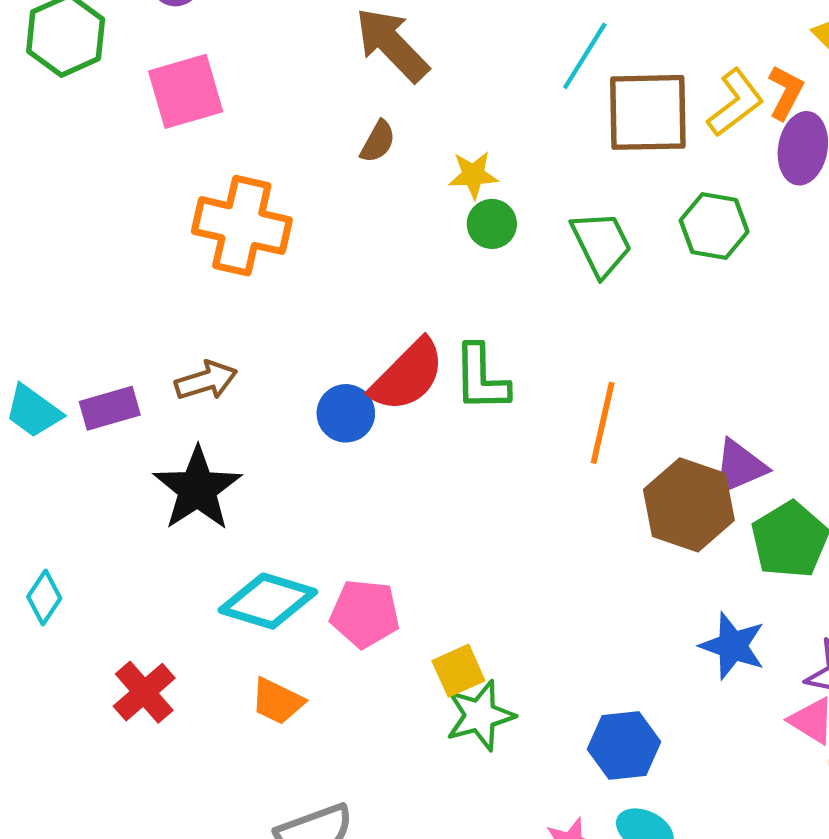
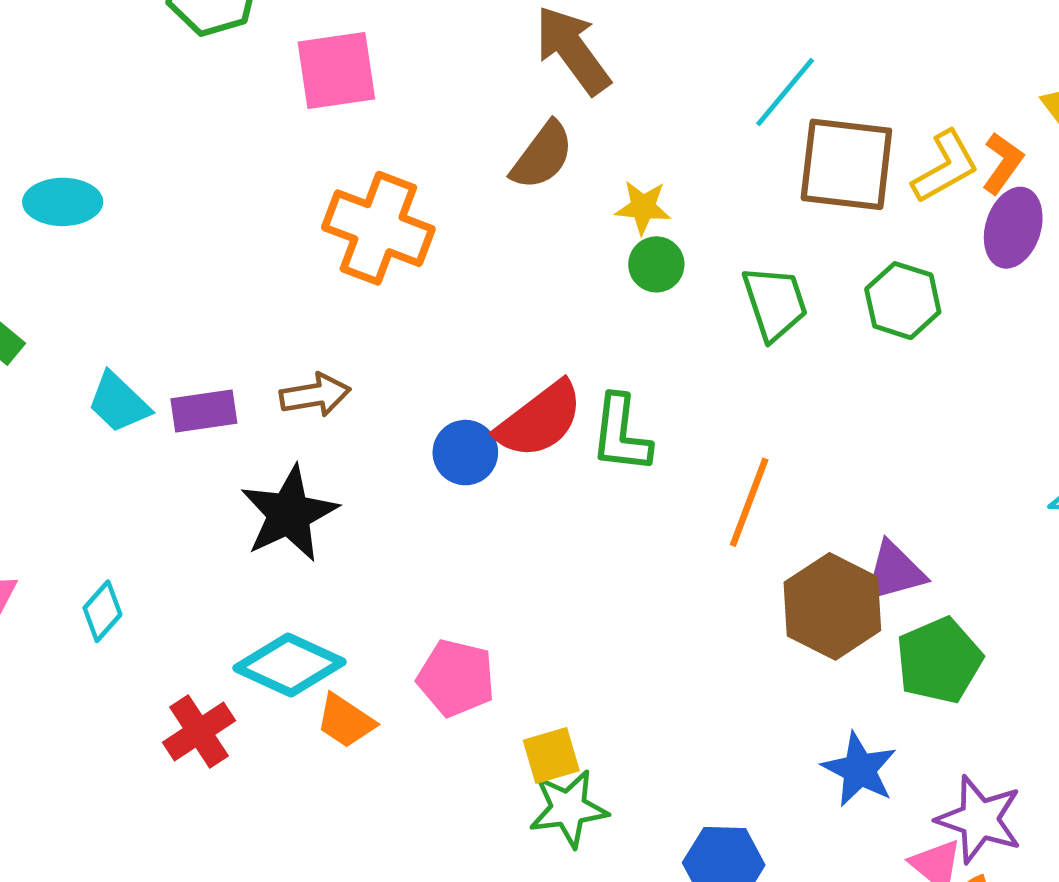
brown semicircle: (378, 142) -> (542, 156), size x1.5
cyan diamond: (268, 601) -> (289, 665), moved
orange trapezoid: (277, 701) -> (346, 721), moved

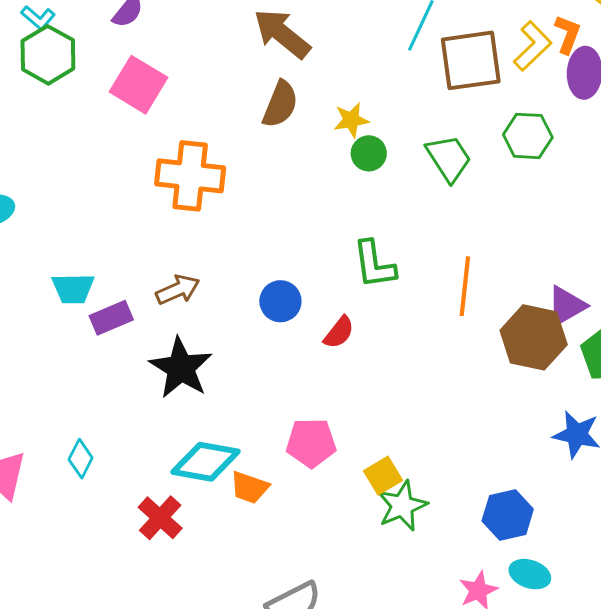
pink square: (336, 71) -> (138, 85), turned -36
cyan trapezoid: (119, 403) -> (73, 288), moved, turned -30
red semicircle: (540, 420) -> (339, 332), moved, size x0.6

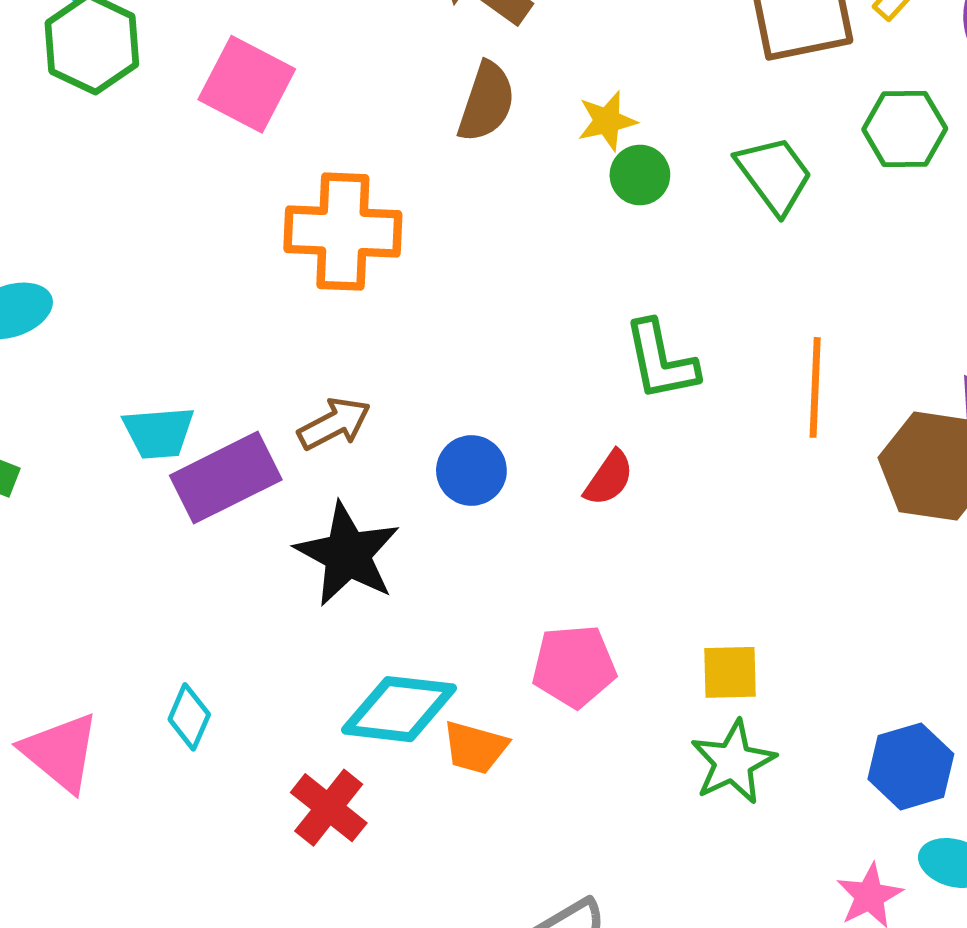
blue circle: (280, 301) -> (471, 470), moved
purple rectangle: (111, 318) -> (226, 478), size x1.5
yellow square: (383, 476) -> (730, 672), moved, turned 33

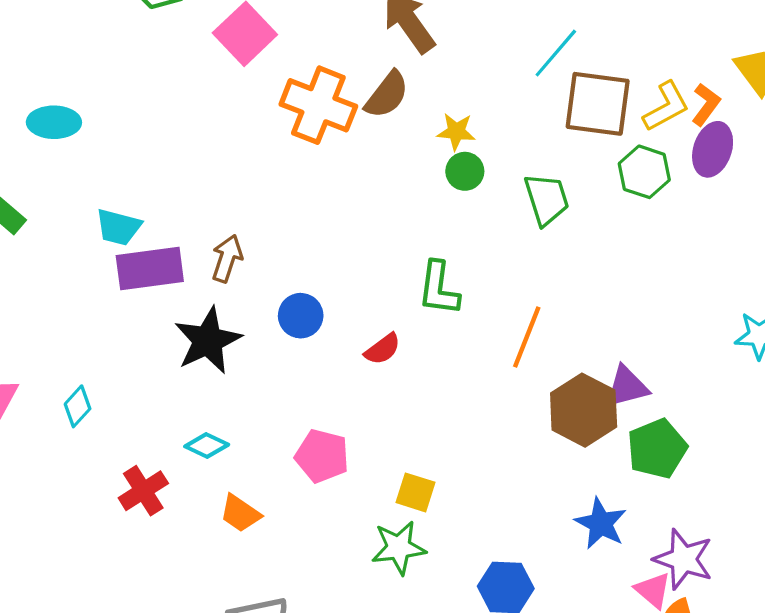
green hexagon: (905, 129) -> (644, 172), moved
orange cross: (343, 232) -> (318, 105), moved
brown arrow: (334, 424) -> (227, 258), turned -63
cyan diamond: (399, 709) -> (207, 445), size x0.6
orange trapezoid: (475, 747) -> (240, 513), moved

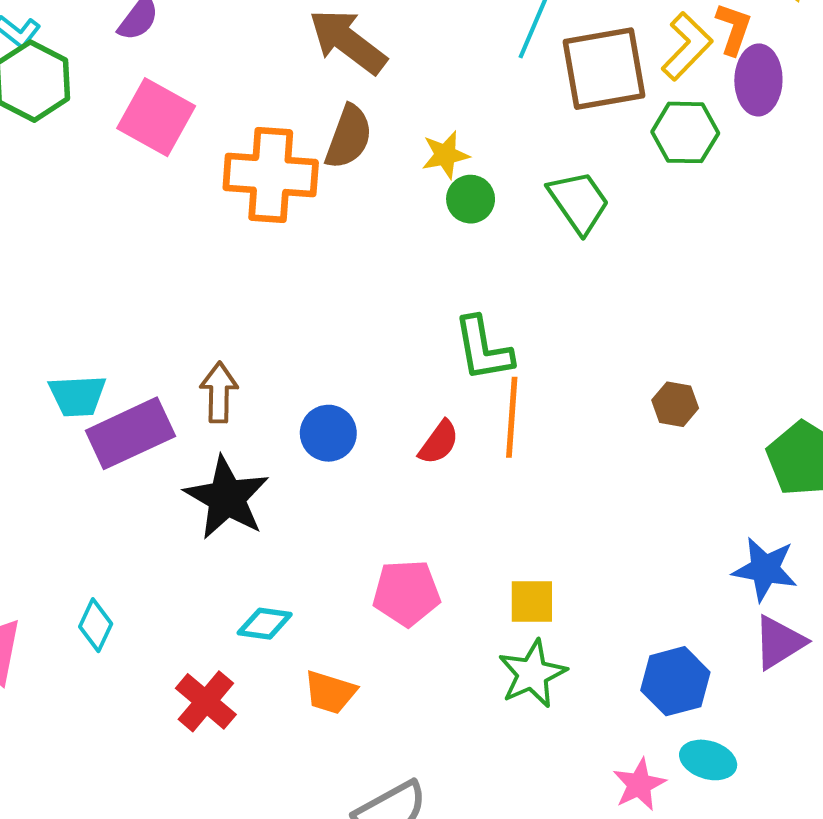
orange line: (527, 337) -> (512, 417), moved
purple triangle: (627, 387) -> (779, 642), moved
brown hexagon: (584, 410) -> (675, 404), moved, size x0.5

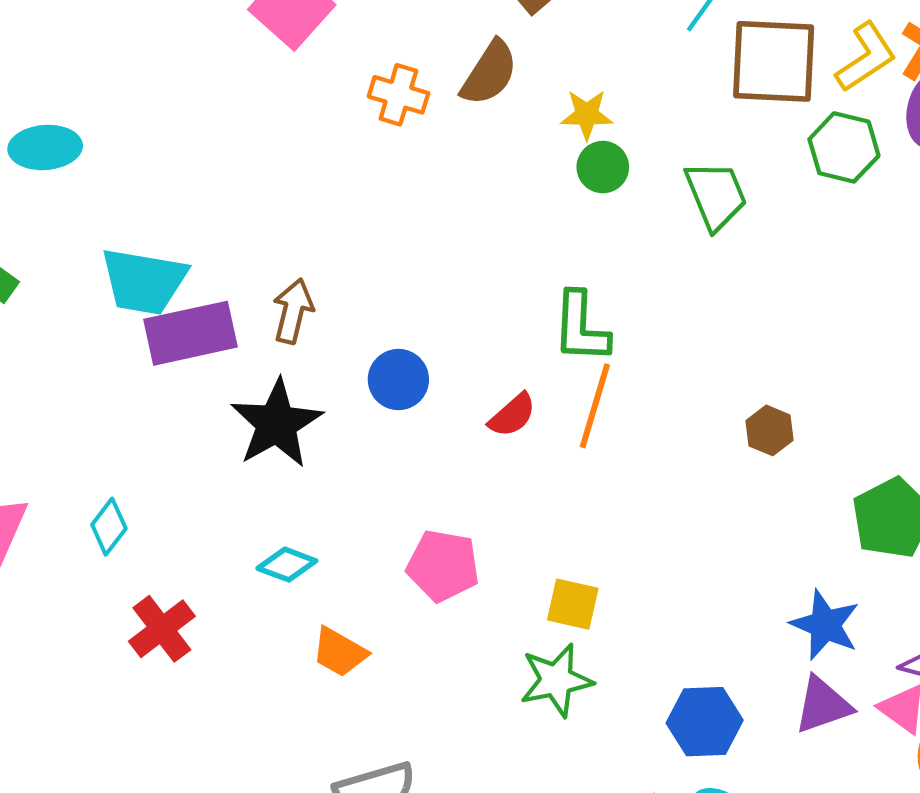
orange cross: (271, 175) -> (398, 95), size x0.6
cyan trapezoid: (77, 396) -> (144, 281), size x1.4
red cross: (206, 701) -> (162, 629), moved

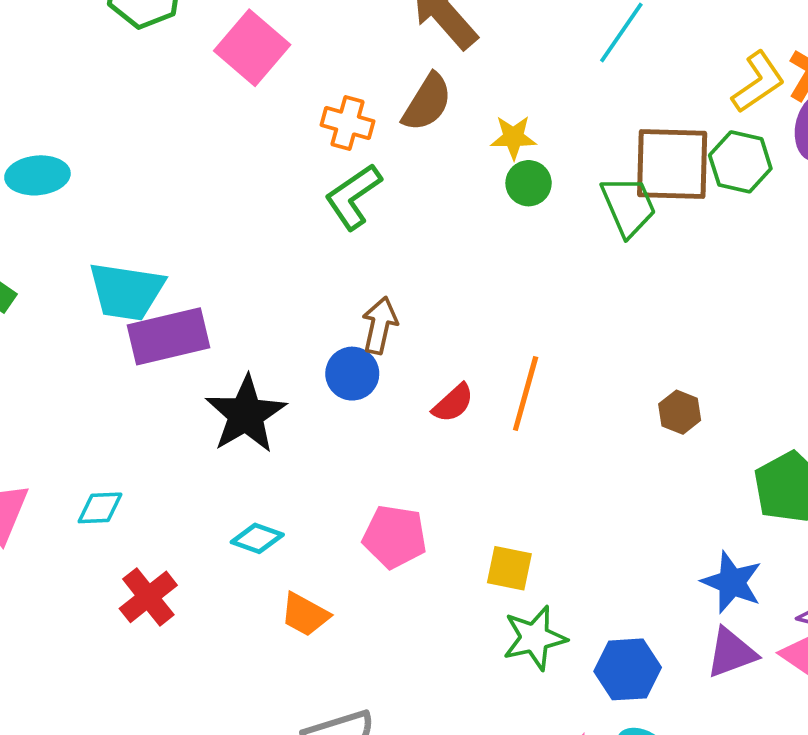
brown square: (774, 61) -> (672, 164), moved
brown arrow: (293, 311) -> (380, 325), moved
green L-shape: (581, 327) -> (353, 197), moved, turned 54
cyan diamond: (109, 527) -> (100, 508), turned 51
green star: (556, 680) -> (535, 638), moved

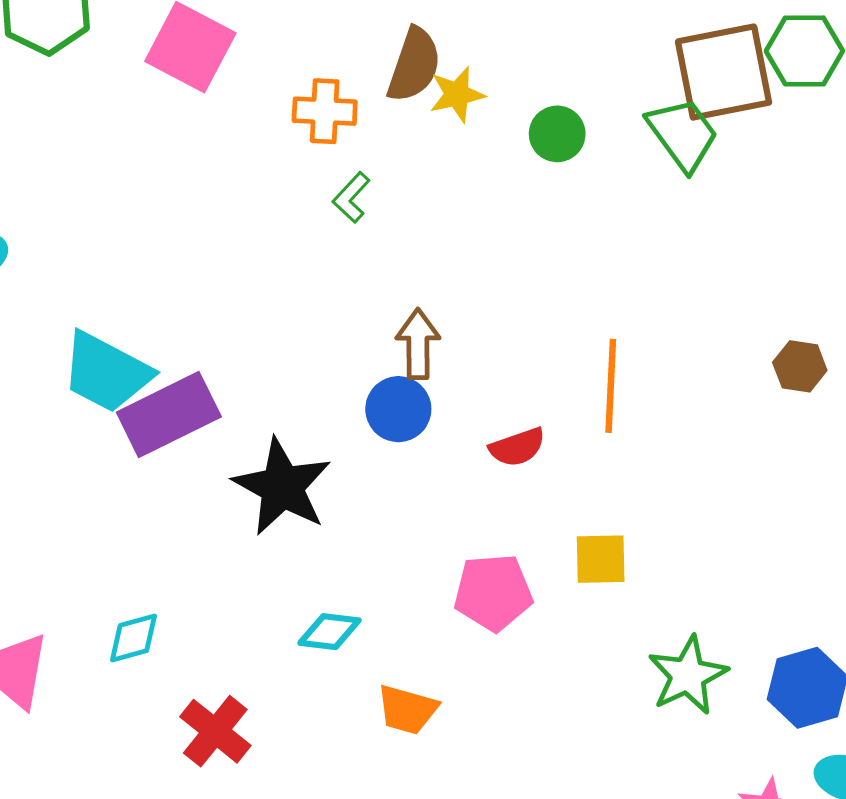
yellow star: (513, 137) -> (457, 95), moved
green L-shape: (353, 197) -> (351, 197), size x0.6
cyan trapezoid: (126, 291) -> (106, 372), turned 32
red semicircle: (453, 403) -> (517, 447), moved, turned 36
yellow square: (509, 568) -> (601, 559), moved

